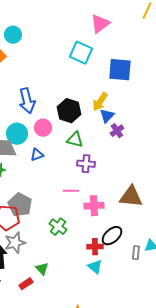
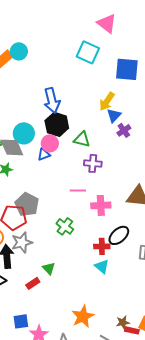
pink triangle: (100, 24) -> (107, 23), turned -45
cyan circle: (13, 35) -> (19, 51), moved
blue arrow: (27, 101) -> (52, 100), moved
black hexagon: (69, 111) -> (57, 124), moved
pink circle: (43, 128) -> (50, 143), moved

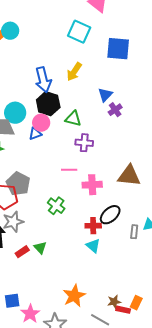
yellow arrow: (107, 101) -> (74, 72), moved
red rectangle: (33, 283) -> (22, 252), moved

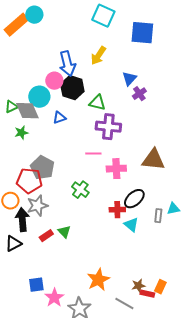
pink circle: (41, 123) -> (54, 81), moved
purple cross: (84, 143) -> (108, 127), size x1.4
cyan triangle: (93, 246) -> (131, 225), moved

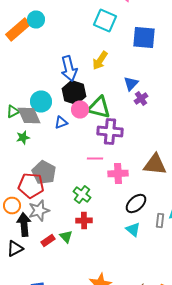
pink circle: (54, 81) -> (80, 110), moved
green triangle: (97, 103) -> (99, 108), size x1.4
red cross: (117, 210) -> (84, 220), moved

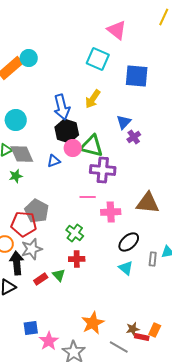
cyan circle: (41, 102) -> (16, 120), moved

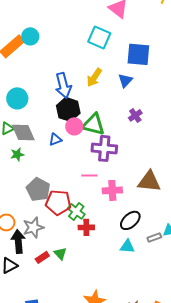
blue triangle: (124, 122) -> (125, 80), moved
red pentagon: (24, 224) -> (58, 202), moved
red cross: (77, 259) -> (86, 227), moved
gray rectangle: (153, 259) -> (154, 237), turned 64
cyan triangle: (126, 268) -> (127, 246), turned -35

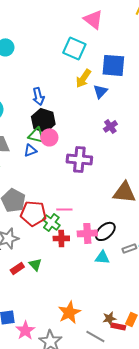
yellow arrow: (94, 77) -> (83, 78), moved
blue arrow: (63, 85) -> (38, 96), size x0.7
green triangle: (93, 124) -> (36, 135), moved, size x0.7
pink line: (89, 175) -> (64, 209), moved
pink cross: (112, 190) -> (87, 233), moved

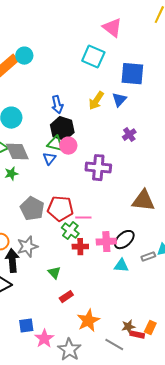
yellow arrow: (83, 78) -> (96, 101), moved
blue triangle: (30, 150) -> (49, 159), turned -32
red pentagon: (33, 213) -> (60, 209), moved
red rectangle: (17, 268) -> (66, 297), moved

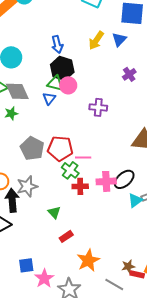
purple cross: (98, 168) -> (98, 107), size x0.7
cyan triangle: (121, 266) -> (135, 200), moved, turned -42

